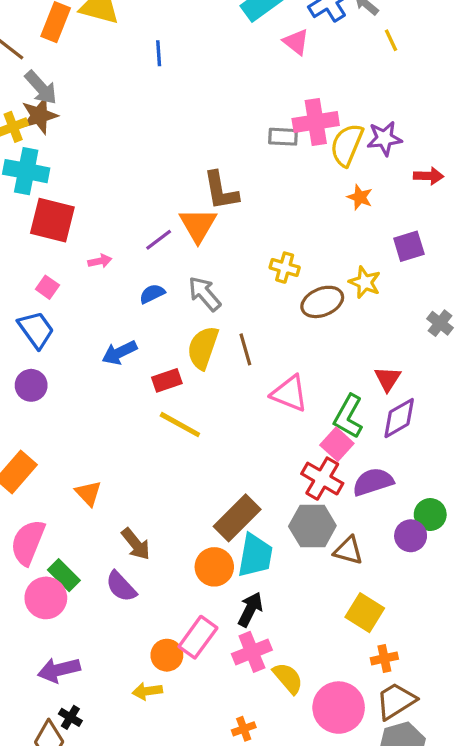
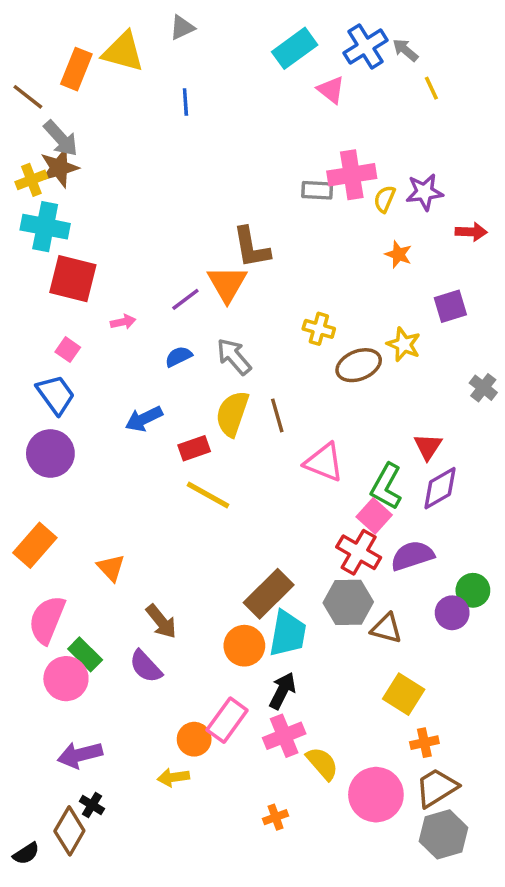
yellow semicircle: (347, 145) -> (385, 199), size x0.6
purple circle: (31, 385) -> (50, 453), size x1.4

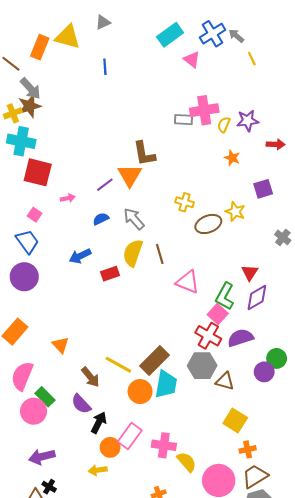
yellow line: (208, 495) -> (118, 365), moved
black arrow: (282, 691) -> (99, 423), moved
pink cross: (284, 736) -> (164, 445), turned 30

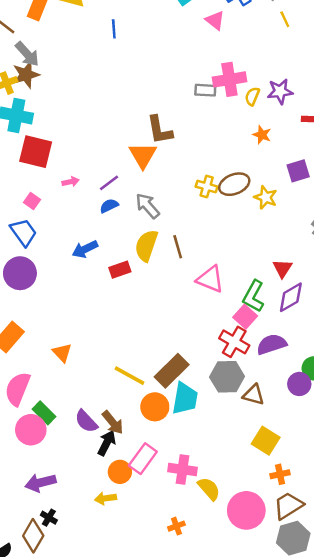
purple line: (105, 185) -> (109, 183), moved
brown ellipse: (208, 224) -> (234, 184), moved
brown arrow: (90, 377) -> (113, 423), moved

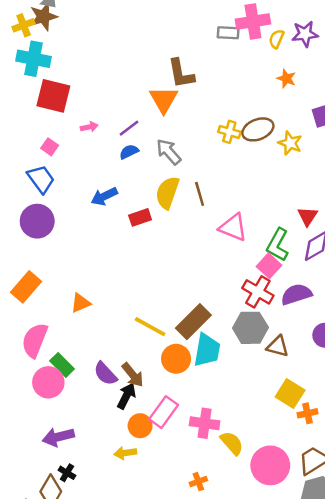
orange triangle: (62, 353) -> (81, 303), turned 50
orange cross: (280, 474) -> (307, 413), moved

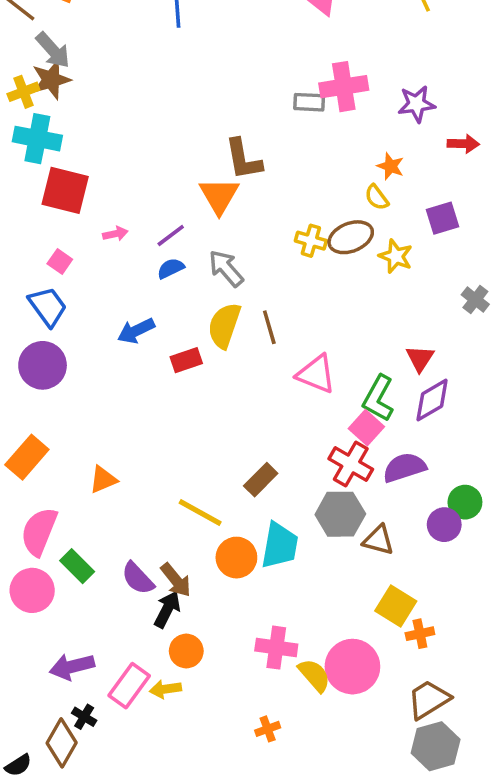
yellow semicircle: (276, 39) -> (377, 197), moved, turned -60
brown rectangle: (193, 322) -> (261, 480), moved, size x0.7
pink circle: (48, 382) -> (32, 590), moved
pink rectangle: (164, 412) -> (129, 686), moved
pink circle: (270, 465) -> (352, 667), moved

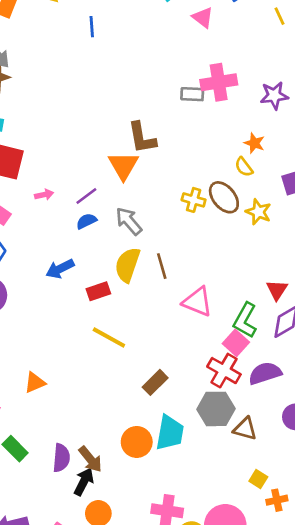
brown ellipse: (351, 237) -> (224, 197), turned 72
yellow line: (200, 513) -> (109, 337), moved
purple semicircle: (138, 578) -> (61, 458), turned -132
yellow square: (396, 606) -> (258, 479), size x0.6

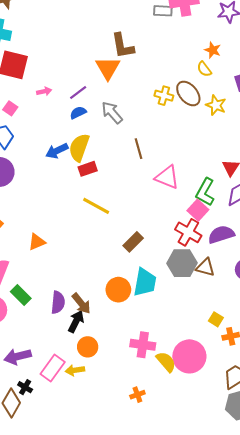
yellow semicircle: (127, 265) -> (79, 148), moved
brown triangle: (245, 429) -> (205, 267), moved

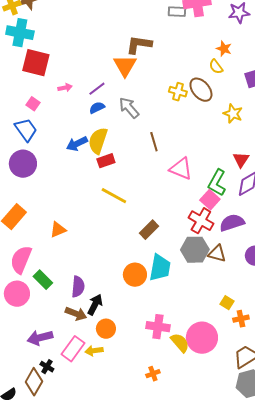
brown L-shape: (123, 46) -> (139, 45), turned 108
yellow star: (216, 105) -> (233, 114), moved
brown arrow: (81, 303) -> (76, 314), moved, turned -30

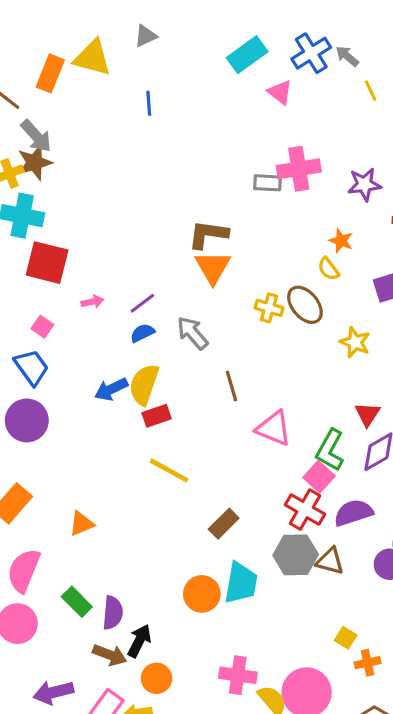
orange triangle: (125, 66) -> (213, 267), moved
green rectangle: (43, 280) -> (77, 602), moved

